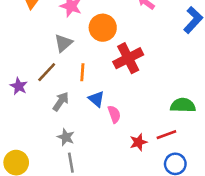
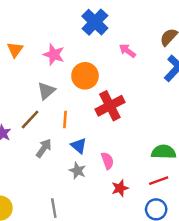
pink semicircle: (114, 114) -> (107, 161), moved
red line: (166, 135) -> (159, 181), moved
gray star: (66, 137) -> (77, 171), moved

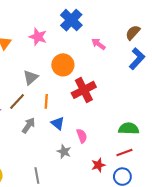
pink star: (54, 55) -> (38, 37), moved
gray star: (77, 171) -> (64, 152), moved
red star: (120, 188) -> (98, 165), moved

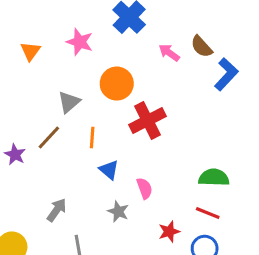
brown semicircle: (133, 33) -> (202, 47), moved, turned -84
gray arrow: (28, 125) -> (57, 210), moved
red line: (124, 153) -> (208, 213), turned 42

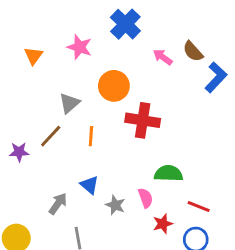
red cross: (148, 121) -> (143, 120), turned 36
purple star: (15, 154) -> (19, 152), turned -30
blue triangle: (109, 170) -> (89, 185), moved
green semicircle: (214, 178) -> (168, 173), moved
pink semicircle: (144, 188) -> (145, 198), moved

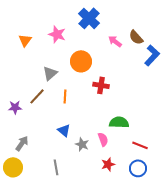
red cross: (143, 120) -> (101, 85), size x0.7
gray arrow: (58, 204) -> (22, 143), moved
red star: (163, 224) -> (108, 164), moved

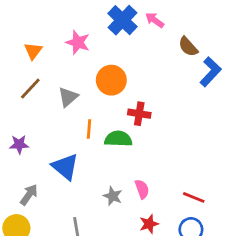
pink arrow: (115, 41) -> (155, 20), moved
brown line: (37, 96) -> (30, 89), moved
green semicircle: (119, 122) -> (118, 139), moved
blue triangle: (64, 130) -> (65, 167), moved, size x1.5

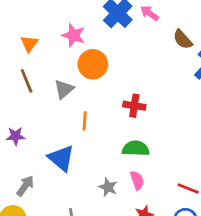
orange circle: (111, 80) -> (93, 64), moved
brown line: (30, 89) -> (27, 81), turned -65
green semicircle: (118, 139) -> (136, 149), moved

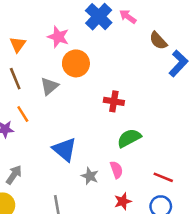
orange line: (85, 121) -> (23, 114), moved, turned -36
green semicircle: (136, 149) -> (129, 138), moved, turned -30
blue triangle: (61, 158) -> (65, 149), moved

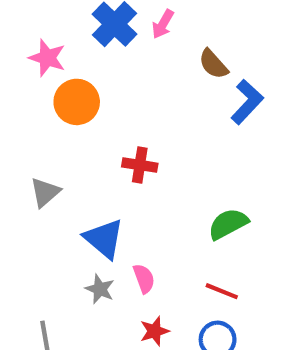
pink arrow: (128, 17) -> (163, 24), turned -96
gray triangle: (49, 86) -> (45, 192), moved
green semicircle: (129, 138) -> (228, 224), moved
blue triangle: (65, 149) -> (104, 239), moved

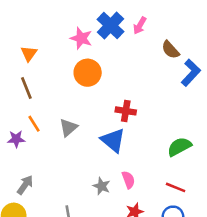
pink star: (47, 58) -> (81, 38), moved
blue triangle: (104, 239) -> (113, 140), moved

